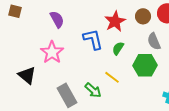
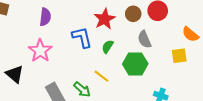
purple semicircle: (57, 19) -> (45, 17), turned 36

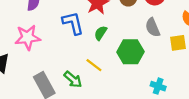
gray semicircle: (144, 39) -> (153, 27), moved
pink star: (40, 51) -> (28, 37), turned 30

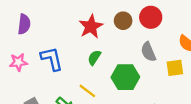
blue L-shape: (73, 23) -> (52, 59), moved
pink star: (28, 37) -> (18, 62), size x0.7

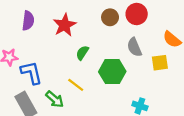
purple semicircle: (24, 24) -> (28, 21), moved
red star: (91, 26) -> (65, 25), moved
blue L-shape: (52, 59) -> (31, 73), moved

